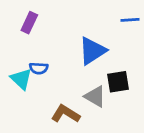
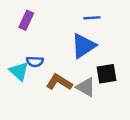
blue line: (130, 20) -> (92, 18), moved
brown L-shape: (66, 114) -> (59, 82), moved

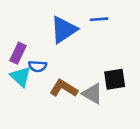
purple rectangle: (26, 20) -> (18, 53), moved
blue triangle: (83, 46) -> (64, 30), moved

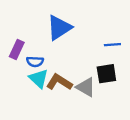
blue line: (99, 19) -> (112, 45), moved
cyan triangle: (21, 77) -> (39, 79), moved

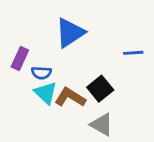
black square: (106, 74) -> (100, 89), moved, turned -30
gray triangle: (86, 87) -> (102, 125), moved

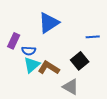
black square: (100, 89) -> (80, 61), moved
cyan triangle: (46, 93) -> (32, 65), turned 36

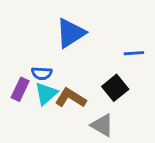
purple rectangle: (14, 41) -> (20, 89), moved

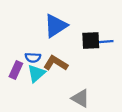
black square: (115, 88) -> (91, 40), moved, turned 36
brown L-shape: (71, 98) -> (56, 63), moved

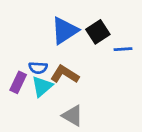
black square: (91, 40) -> (98, 32), moved, turned -30
gray triangle: (80, 98) -> (73, 116), moved

